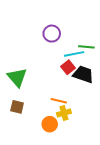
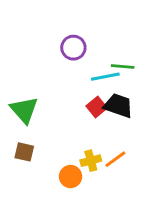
red square: (68, 67) -> (97, 107), moved
orange line: (59, 101) -> (115, 159), moved, turned -49

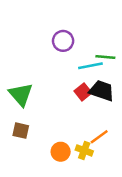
yellow cross: (91, 161) -> (84, 150), moved, turned 35

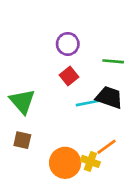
cyan line: (90, 66) -> (89, 103), moved
red square: (83, 92) -> (69, 76), moved
orange circle: (61, 152) -> (65, 163), size x1.5

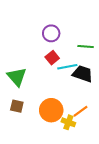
cyan line: (89, 103) -> (67, 67), moved
orange circle: (65, 163) -> (51, 110), moved

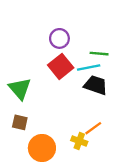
red square: (52, 58) -> (61, 66), size x1.5
cyan line: (67, 67) -> (89, 68), moved
orange circle: (51, 110) -> (42, 148), moved

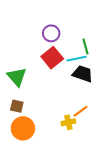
green line: (99, 54) -> (86, 46), turned 70
yellow cross: (79, 141) -> (68, 122), turned -32
orange circle: (42, 148) -> (23, 128), moved

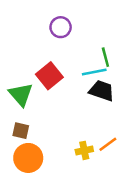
purple circle: (51, 33) -> (61, 27), moved
red square: (52, 58) -> (49, 76), moved
orange line: (81, 111) -> (108, 144), moved

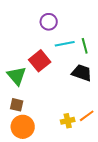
cyan line: (94, 72) -> (65, 44), moved

